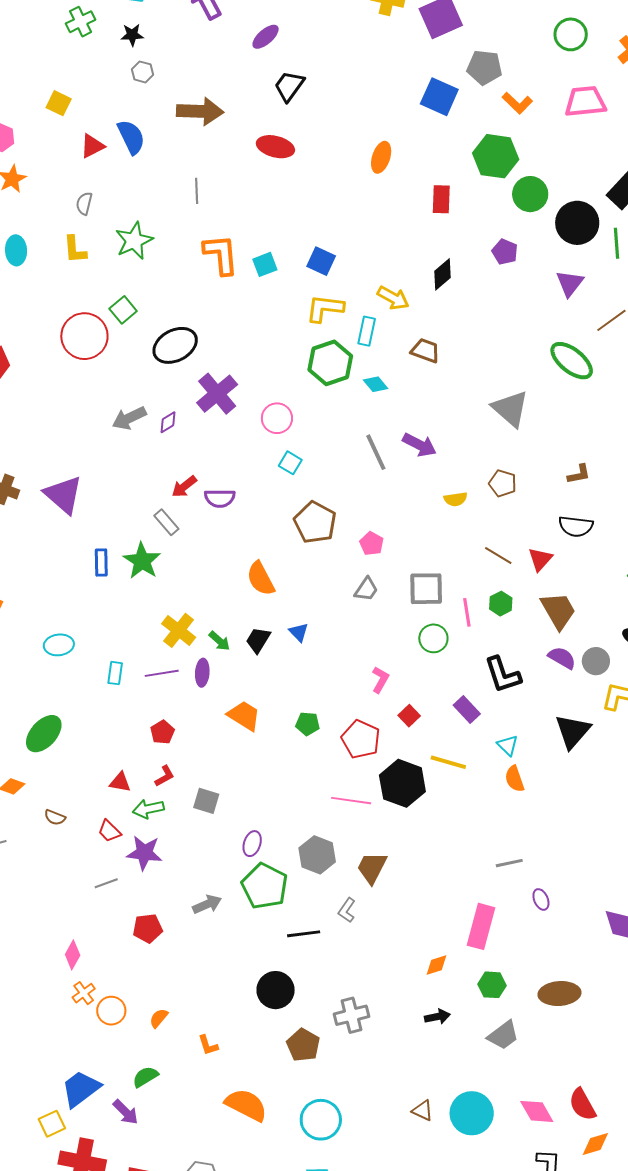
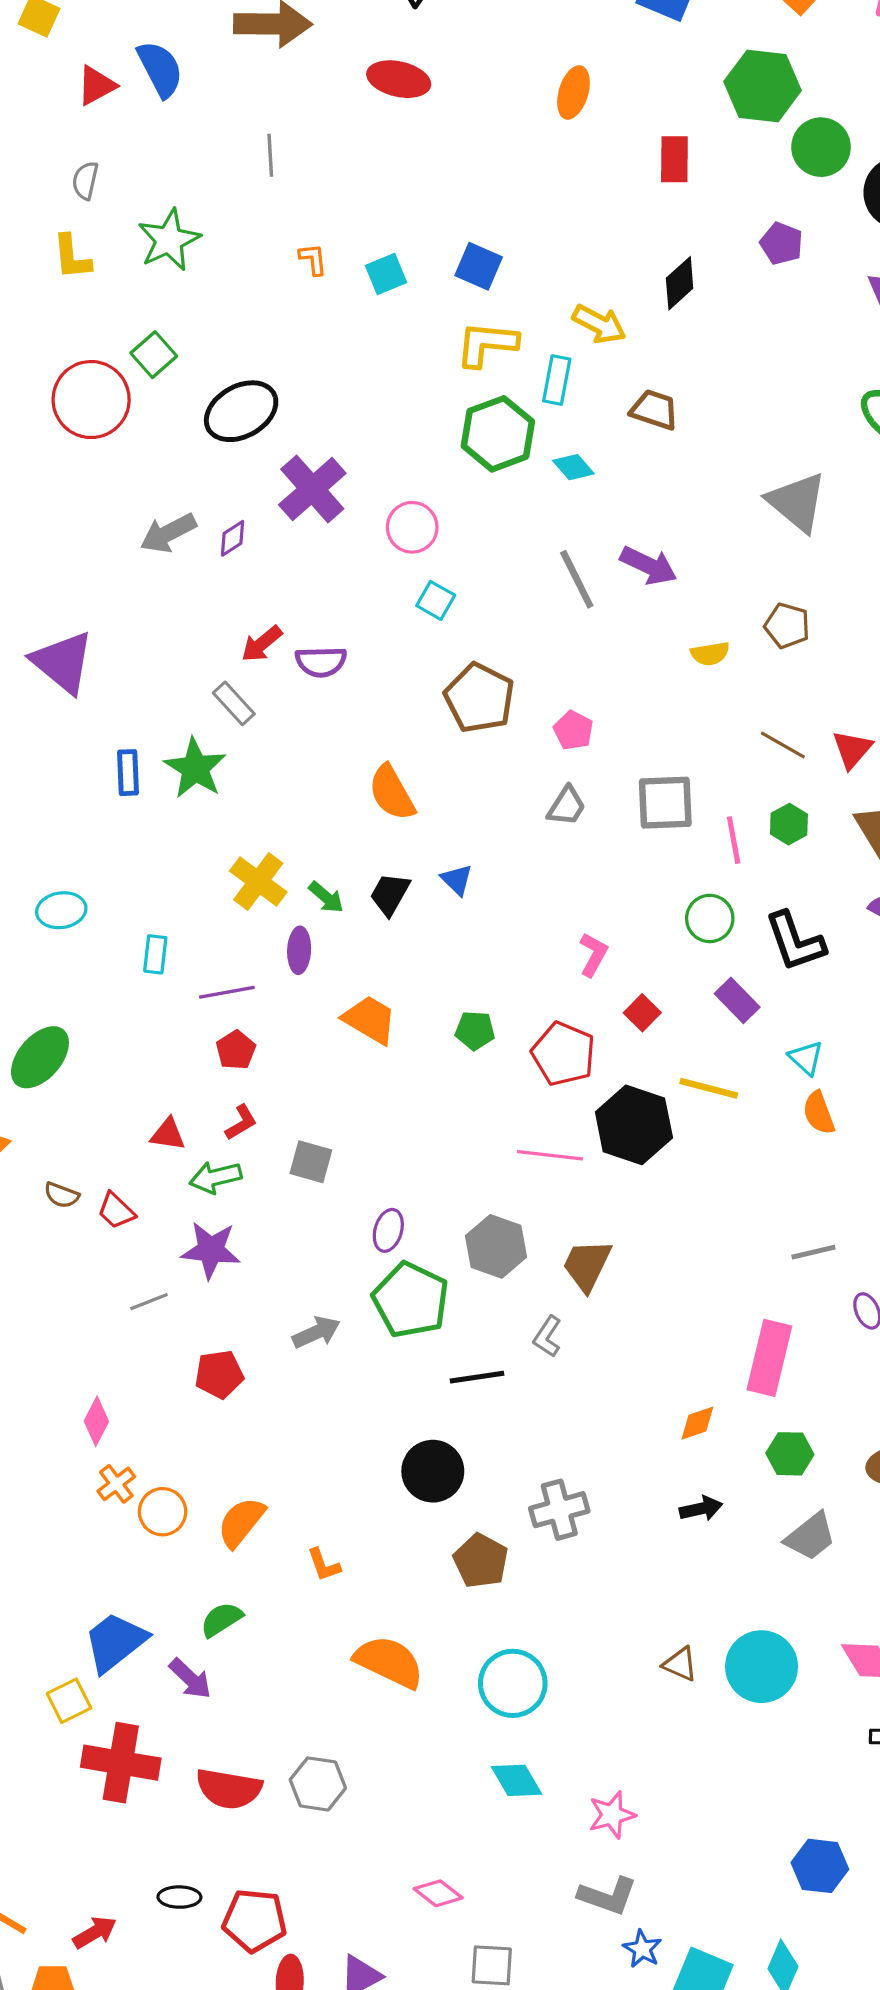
orange L-shape: (221, 254) -> (313, 259), size x0.5
green circle: (433, 638) -> (710, 918), moved
purple line: (162, 673) -> (227, 992), moved
red trapezoid: (109, 831) -> (116, 1211), moved
orange semicircle: (159, 1018) -> (241, 1522), size x1.6

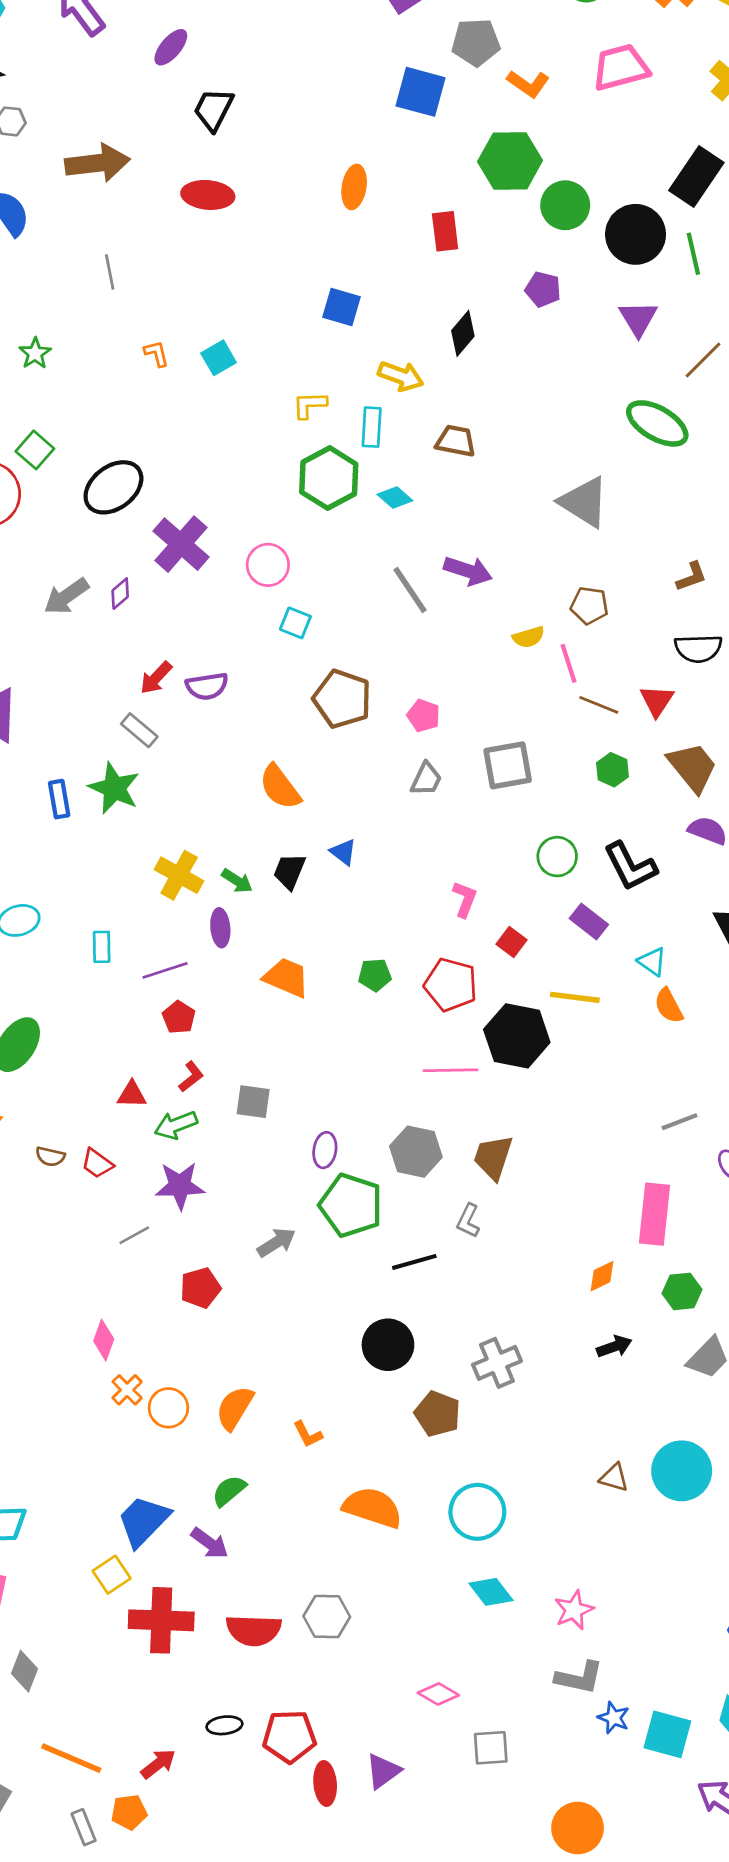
green star: (169, 240) -> (35, 353), size x0.6
blue square: (479, 266) -> (341, 307), moved
yellow L-shape: (487, 344) -> (310, 405), size x0.7
pink line: (734, 840) -> (569, 663), moved

